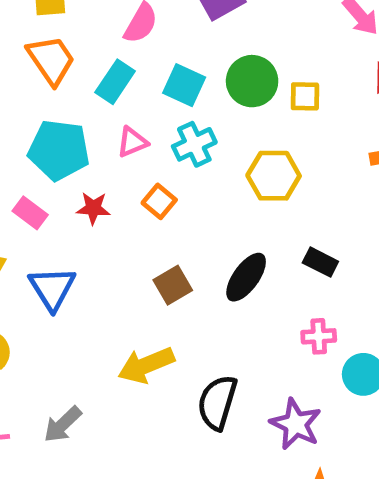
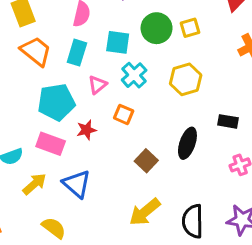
pink rectangle: (30, 213) -> (51, 144), size x1.4

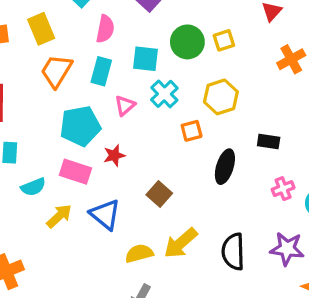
orange trapezoid: (36, 51) -> (56, 71), turned -96
orange square: (124, 114) -> (192, 131), moved, turned -36
brown square: (146, 161) -> (159, 194), moved
yellow semicircle: (54, 228) -> (139, 253), moved, turned -50

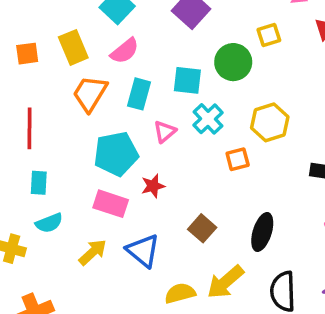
pink semicircle: (105, 29) -> (125, 51), moved, turned 40
yellow square: (224, 40) -> (269, 35), moved
black ellipse: (225, 167) -> (262, 232), moved
cyan semicircle: (33, 187) -> (49, 223), moved

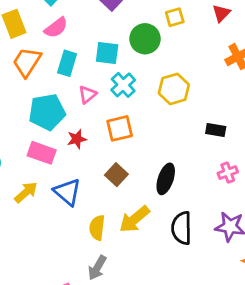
orange square: (238, 159) -> (120, 128), moved, size x1.4
yellow semicircle: (180, 293) -> (97, 228), turned -70

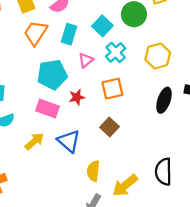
cyan square: (107, 53) -> (102, 26), turned 36
black ellipse: (166, 179) -> (164, 100), moved
yellow arrow: (134, 219) -> (125, 185), moved

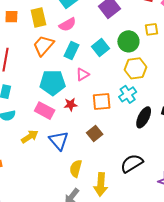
cyan cross: (116, 52) -> (128, 94), moved
yellow hexagon: (158, 56) -> (136, 68), moved
black semicircle: (163, 172) -> (132, 163), moved, turned 50
yellow arrow: (125, 185) -> (101, 184), turned -55

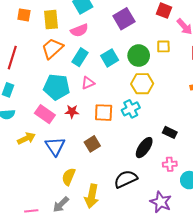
black ellipse: (144, 117) -> (144, 148), moved

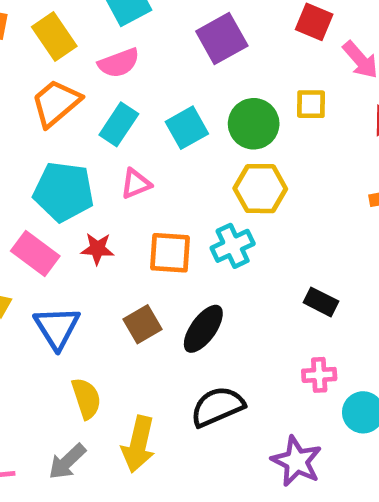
yellow rectangle: (51, 20) -> (54, 37), turned -30
black ellipse: (144, 148) -> (203, 329), moved
yellow semicircle: (69, 177) -> (86, 398), turned 138

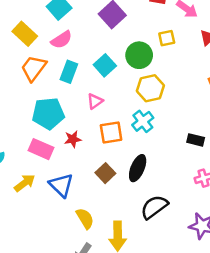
pink triangle: (136, 184) -> (95, 101), moved

